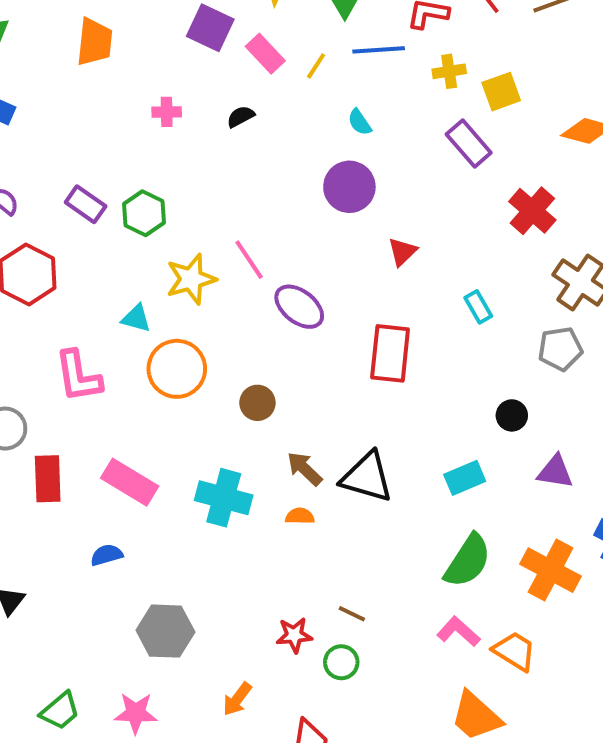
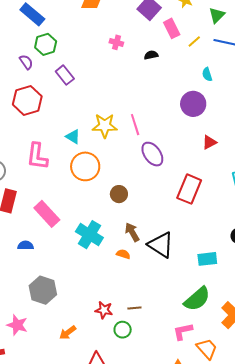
green hexagon: (144, 213) -> (46, 44), moved
brown line: (352, 614) -> (134, 308), turned -48
pink L-shape: (459, 631) -> (183, 331), turned -70

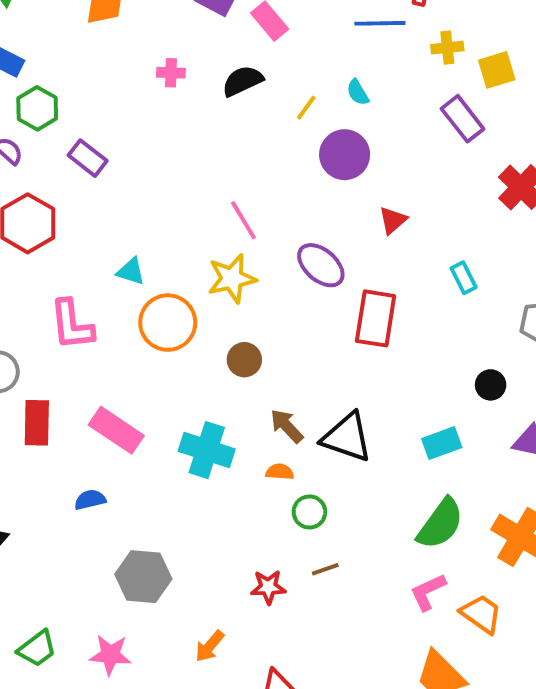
yellow line: (194, 41) -> (306, 108), moved
black semicircle: (151, 55) -> (243, 81), size x1.5
yellow star: (105, 126) -> (232, 278), moved
purple ellipse: (152, 154) -> (321, 265), moved
green circle: (123, 330) -> (309, 512), moved

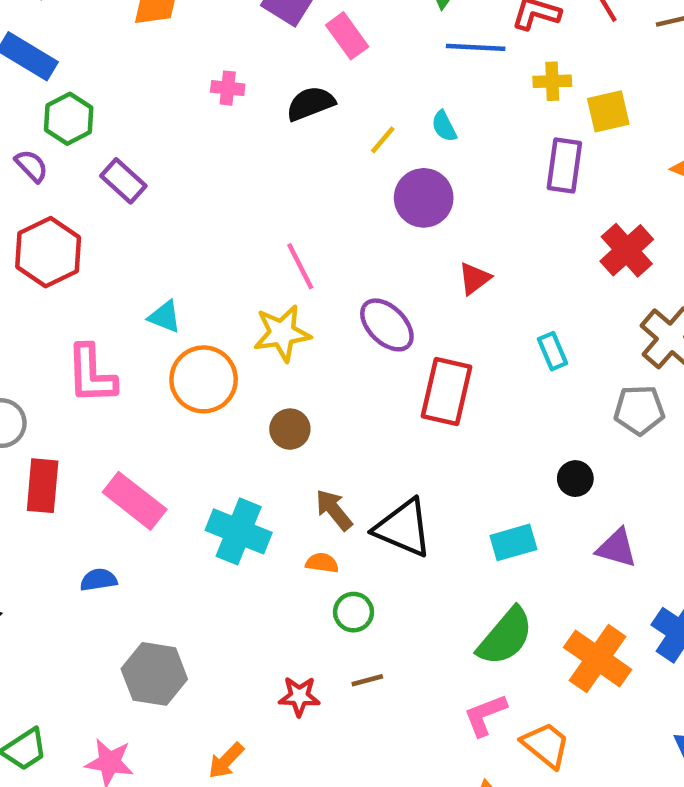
purple rectangle: (463, 119) -> (564, 166), turned 42

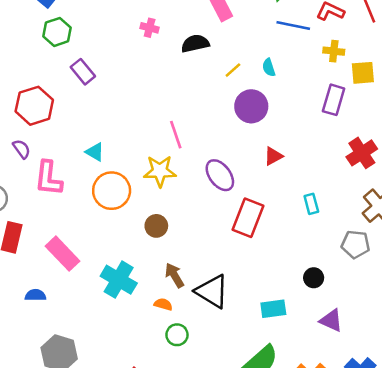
purple semicircle: (31, 166) -> (22, 149), moved

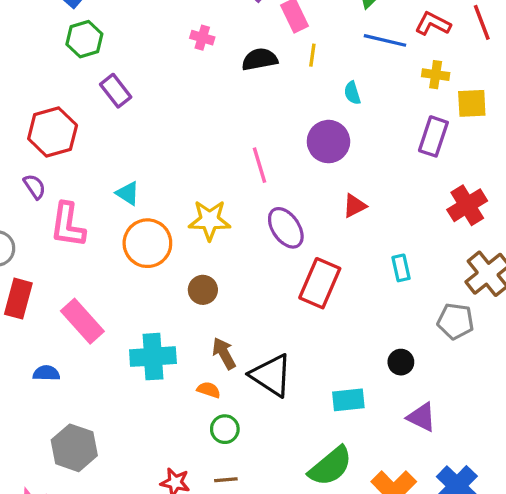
yellow line: (233, 70) -> (312, 55), moved, turned -42
pink line: (176, 135) -> (260, 165), moved
cyan cross: (119, 280) -> (153, 357), turned -36

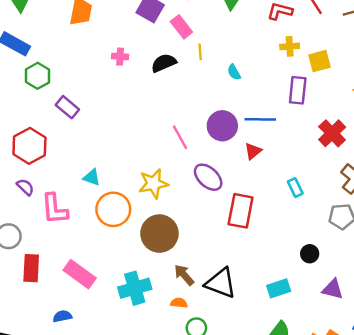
blue line: (385, 40) -> (260, 119), moved
purple circle: (328, 142) -> (222, 126), moved
brown circle: (203, 290) -> (159, 234), size x1.8

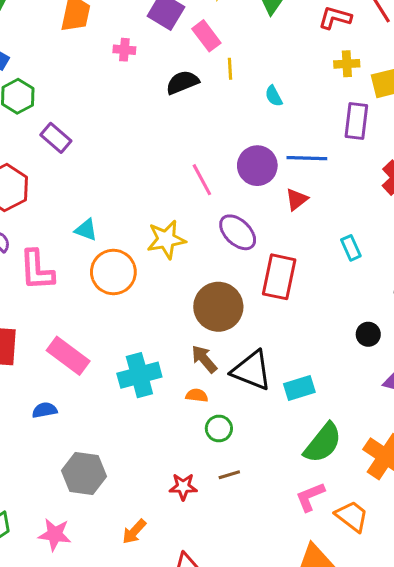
pink cross: (120, 57) -> (124, 50), moved
brown circle: (159, 234) -> (218, 307), moved
cyan rectangle: (279, 288) -> (299, 388), moved

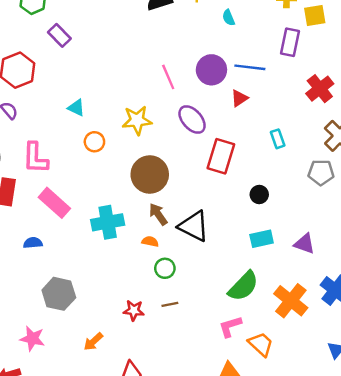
pink L-shape: (37, 270) -> (35, 158), moved
orange circle: (113, 272) -> (94, 142), size x0.6
brown circle: (218, 307) -> (150, 174), moved
black circle: (368, 334) -> (259, 194), moved
cyan rectangle: (299, 388) -> (262, 239), moved

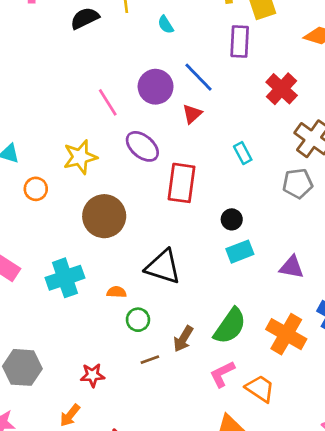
blue line: (250, 67) -> (199, 77), turned 48
brown arrow: (158, 214) -> (183, 339), moved, turned -105
cyan rectangle: (262, 239) -> (240, 252), moved
red star: (134, 310) -> (92, 375), moved

